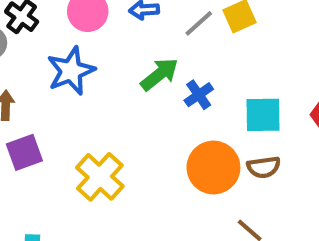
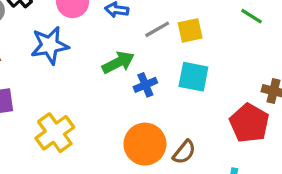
cyan square: (263, 115) -> (193, 77), moved
brown semicircle: (264, 167) -> (184, 152), turned -55

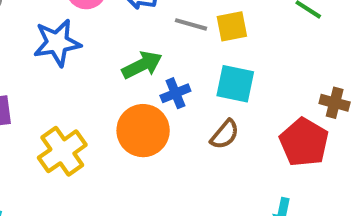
gray line: (157, 29) -> (191, 24), turned 45
orange circle: (145, 144) -> (143, 131), moved
brown semicircle: (184, 152) -> (225, 134), moved

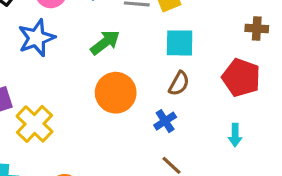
blue cross: (175, 93) -> (165, 121), moved
brown cross: (335, 103) -> (257, 28), moved
yellow cross: (62, 151) -> (34, 124), moved

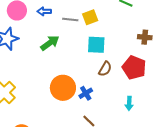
brown semicircle: (179, 83) -> (105, 69), moved
orange circle: (116, 93) -> (63, 88), moved

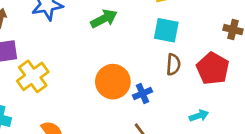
brown semicircle: (105, 69) -> (173, 64), turned -35
cyan arrow: (129, 103) -> (199, 116), turned -120

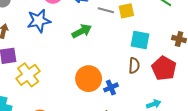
cyan square: (166, 30) -> (140, 40), moved

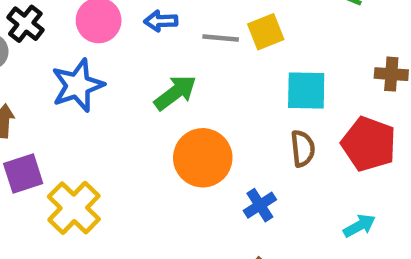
orange circle: (89, 79) -> (203, 158), moved

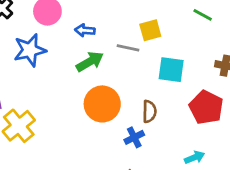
blue arrow: (161, 21) -> (85, 30), moved
gray line: (221, 38) -> (128, 48), moved
brown semicircle: (303, 149) -> (149, 111), moved

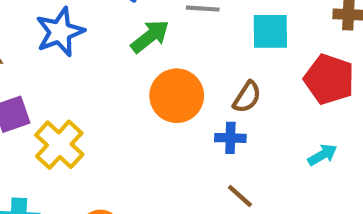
brown semicircle: (149, 111) -> (247, 97), turned 40
blue cross: (134, 137) -> (230, 138), turned 36

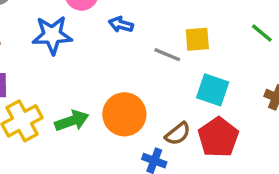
green arrow: (150, 36) -> (72, 121), moved
red pentagon: (329, 79) -> (218, 137), moved

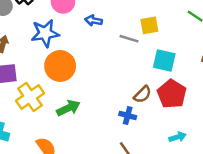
orange circle: (124, 114) -> (60, 66), moved
green arrow: (72, 121) -> (68, 108), moved

